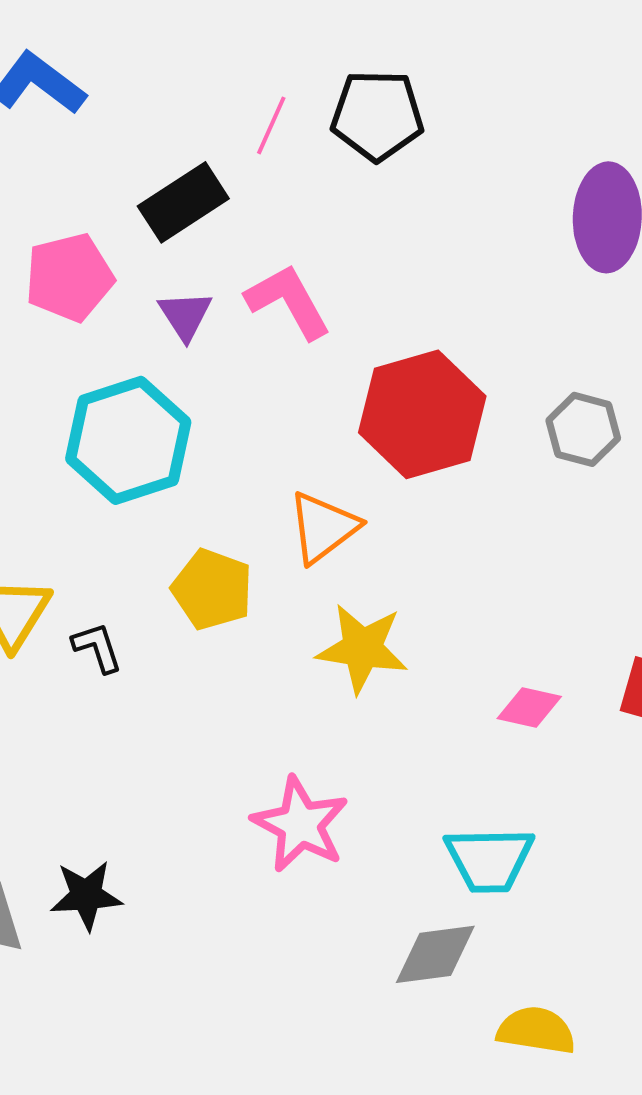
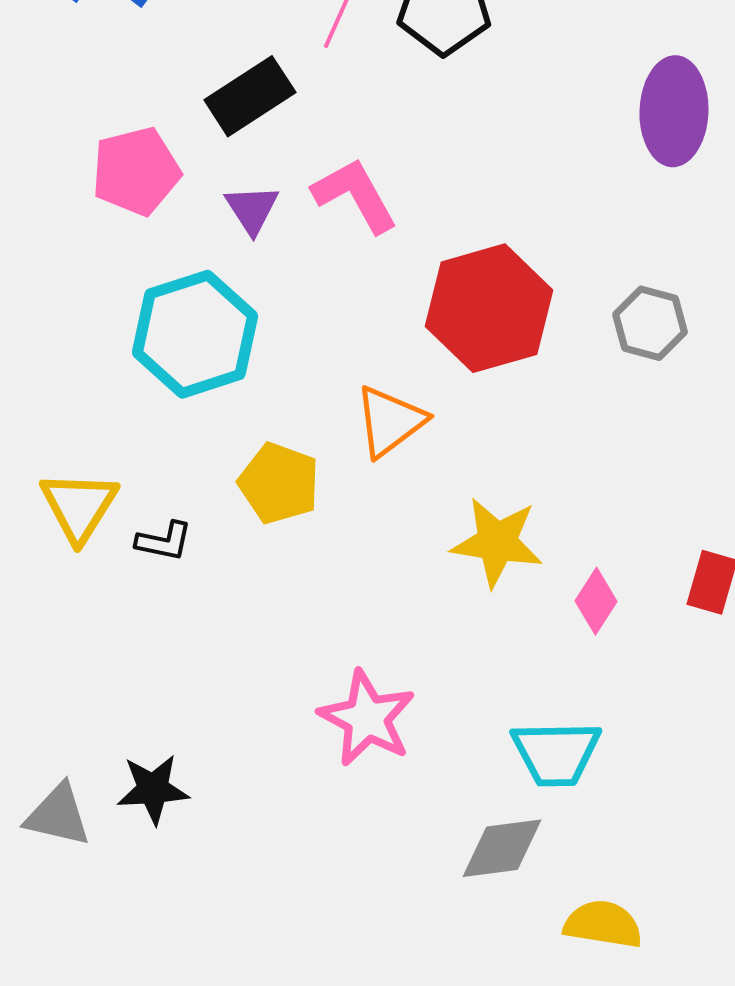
black L-shape: (97, 647) -> (164, 541), turned 120
yellow star: (362, 648) -> (497, 542), moved
pink diamond: (529, 707) -> (596, 601), turned -70

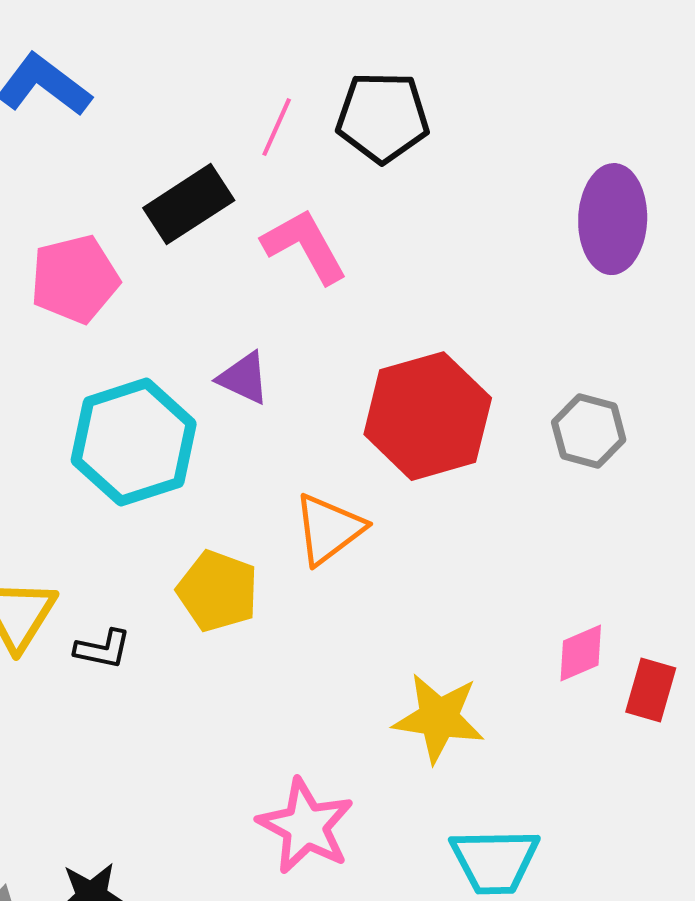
pink L-shape: (355, 195) -> (305, 246), moved
purple triangle: (252, 209) -> (244, 378), moved, turned -32
yellow star: (497, 542) -> (439, 718), moved
pink diamond: (596, 601) -> (581, 653), moved, turned 34

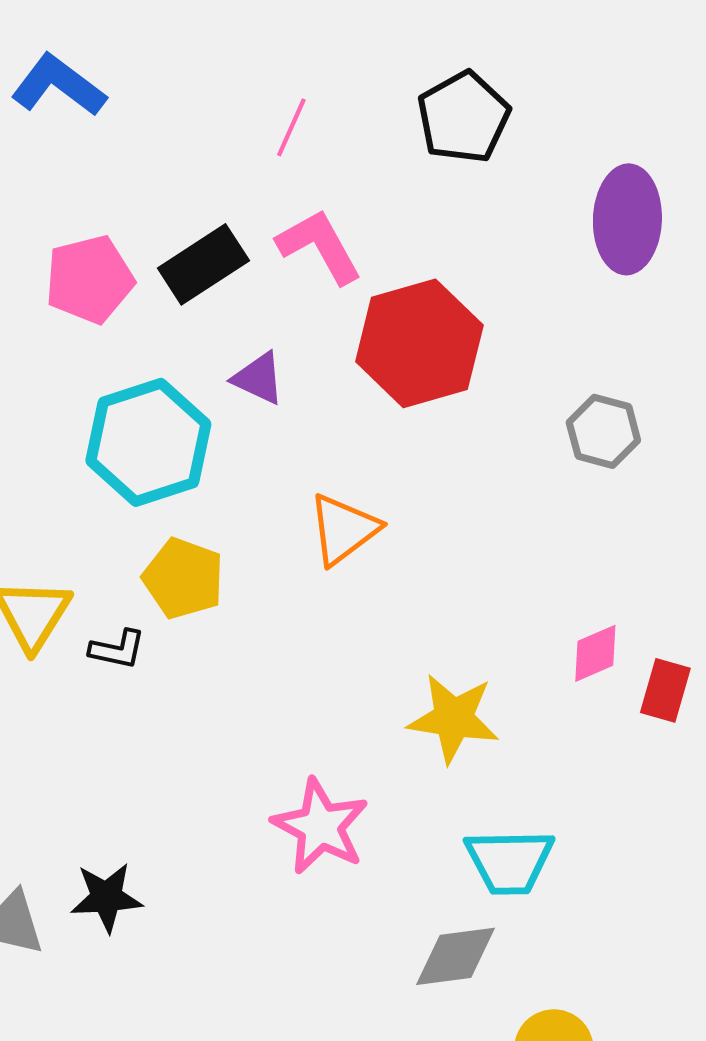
black pentagon: (383, 117) -> (463, 117), moved, turned -30
black rectangle: (189, 204) -> (203, 264), moved
red hexagon: (428, 416) -> (419, 343), moved
yellow pentagon: (218, 591) -> (183, 578), moved

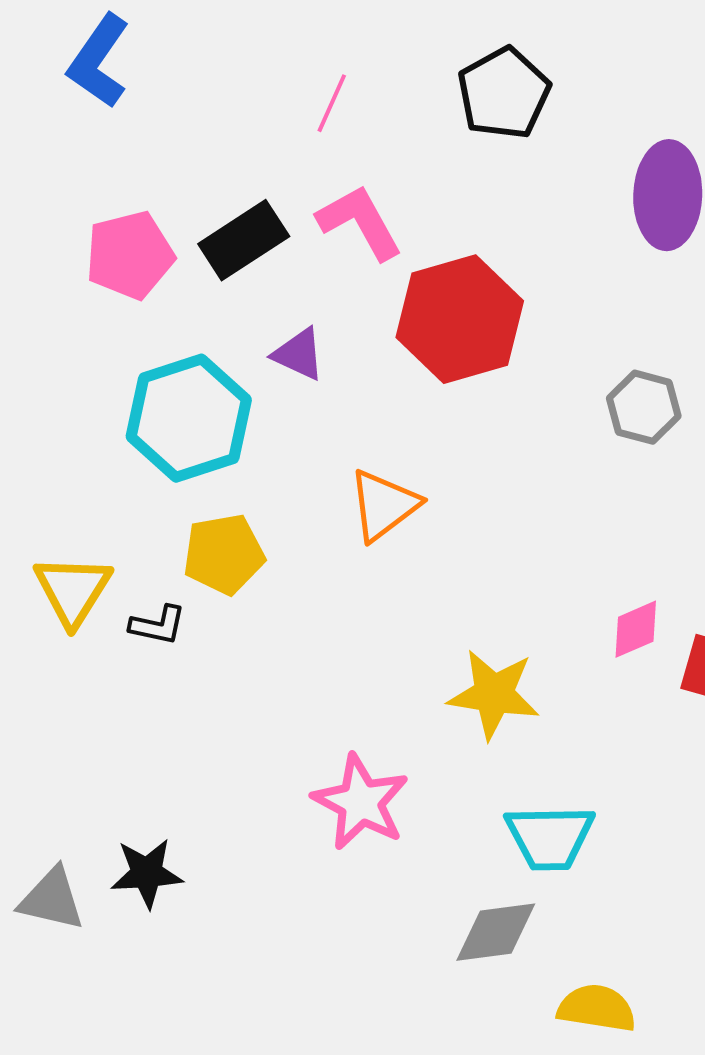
blue L-shape: (58, 85) -> (99, 61), turned -92
yellow pentagon: (183, 578) -> (224, 554), turned -30

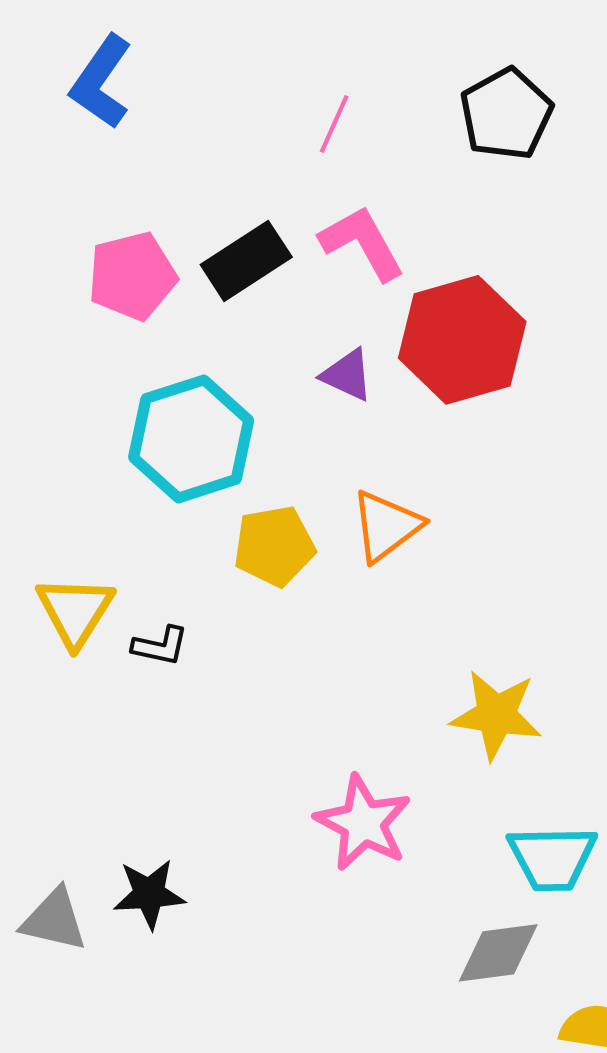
purple triangle: (299, 354) -> (347, 375), moved
yellow pentagon: (224, 554) -> (274, 546), moved

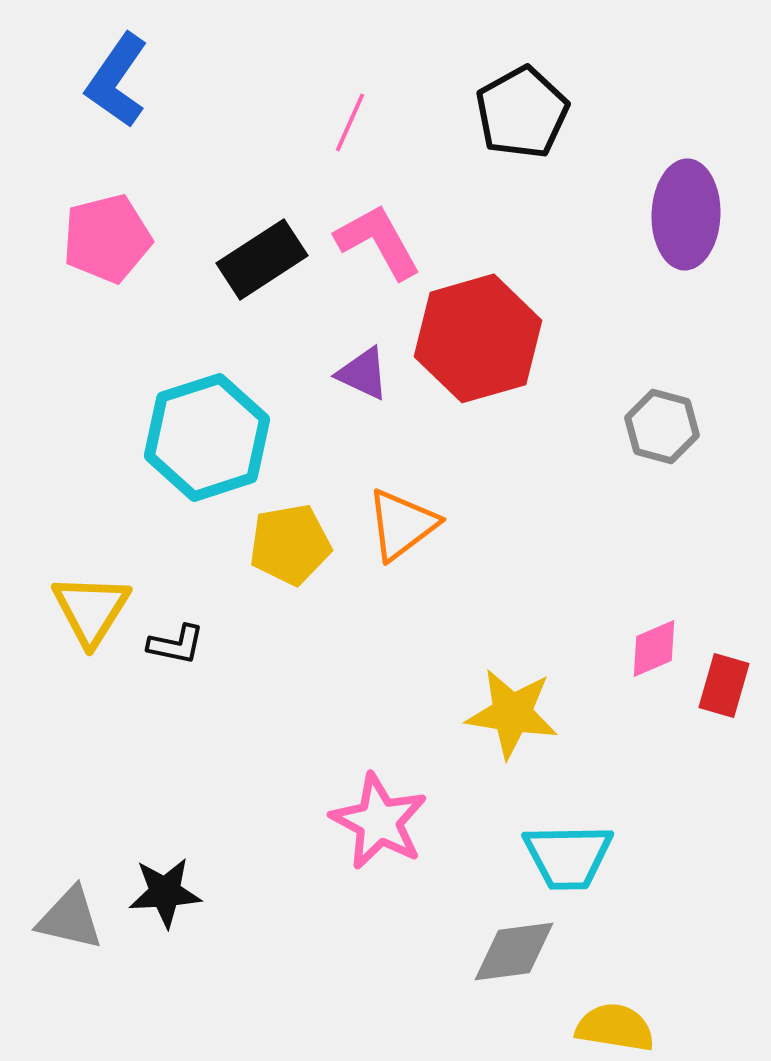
pink pentagon: (132, 276) -> (107, 238), moved

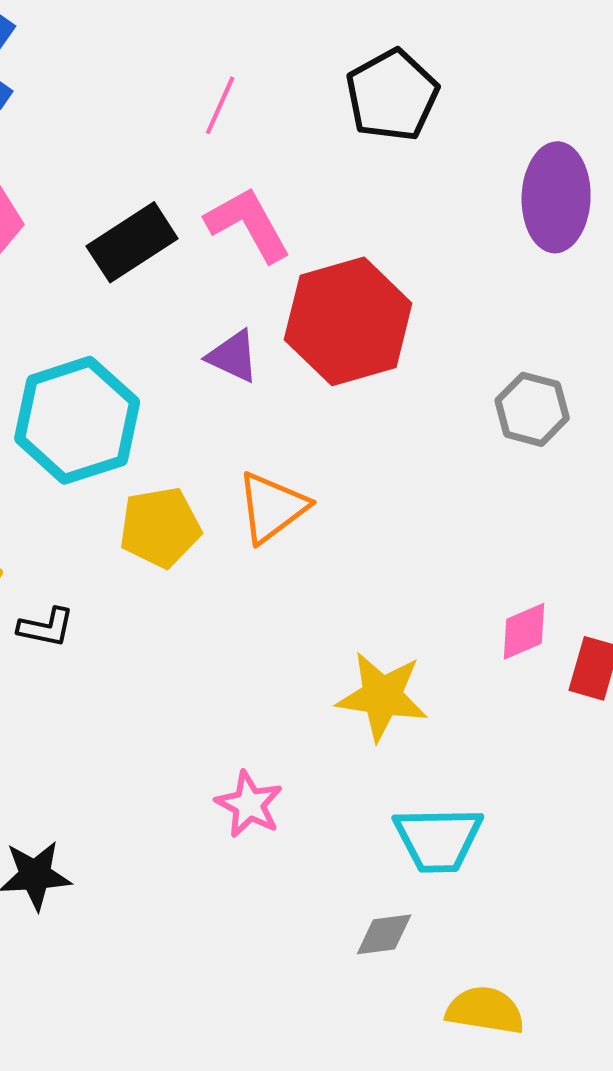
pink star: (379, 821) -> (249, 804), size x0.7
gray diamond: (514, 951) -> (384, 934), size x0.7

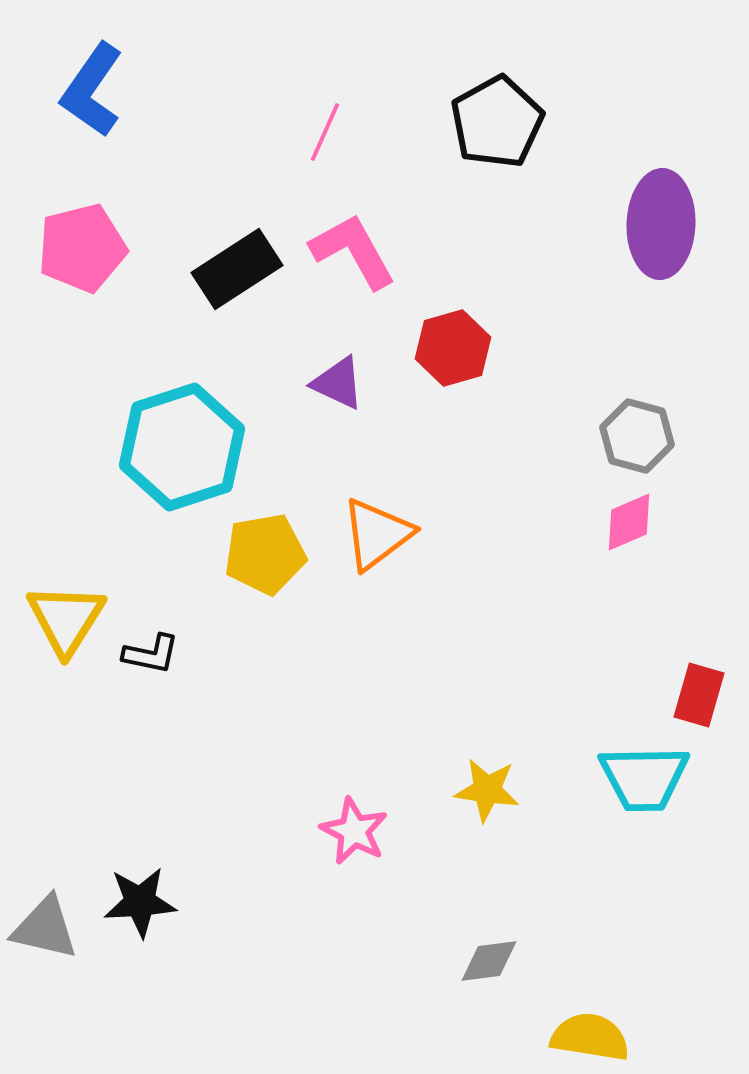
red hexagon: (348, 321) -> (453, 348), size x0.6
pink diamond: (524, 631) -> (629, 522), moved
yellow star: (382, 696) -> (487, 790), moved, size x0.7
cyan trapezoid: (438, 839) -> (644, 778), moved

